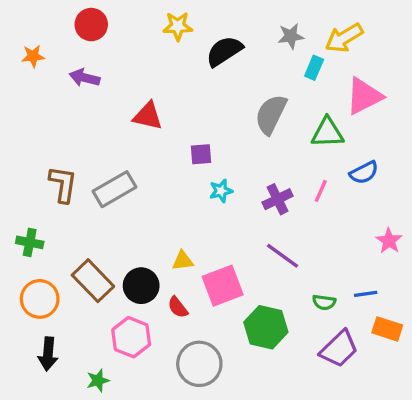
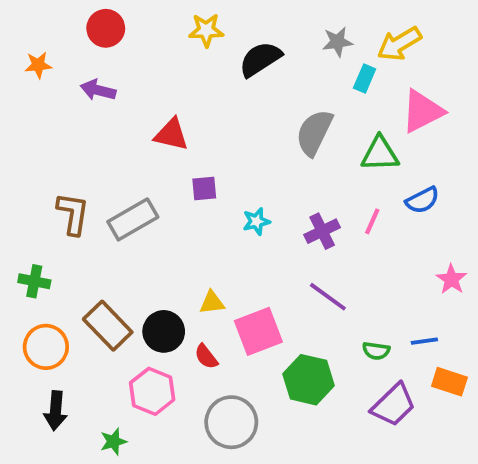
purple square: (201, 154) -> (204, 189), moved

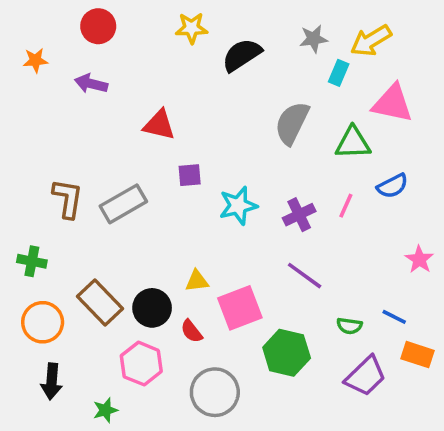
pink triangle: (422, 111) -> (392, 103), turned 39
cyan star: (256, 221) -> (238, 206), size x1.5
blue line: (424, 341) -> (394, 317), turned 35

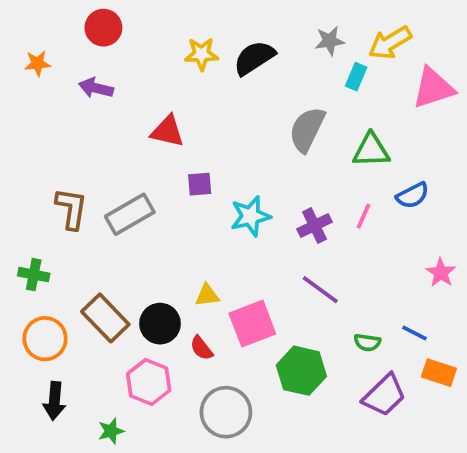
yellow star: (192, 28) -> (201, 54), moved
pink triangle: (392, 103) -> (433, 88), moved, turned -30

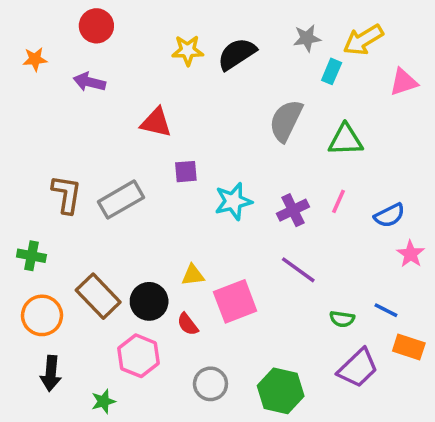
pink triangle: (433, 88) -> (404, 82), size x0.7
blue semicircle: (413, 195) -> (389, 215), moved
green hexagon: (301, 371) -> (281, 391), moved
gray circle: (226, 412) -> (210, 384), size x0.7

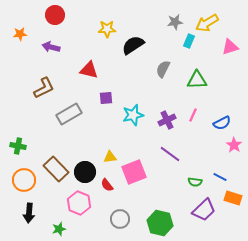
black semicircle: (237, 54) -> (133, 45), moved
gray semicircle: (286, 121) -> (163, 69), size x0.7
brown L-shape: (67, 194) -> (44, 88), moved, turned 55

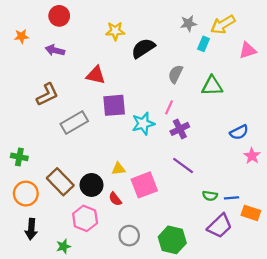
purple square: (106, 98) -> (114, 105), size x1.6
pink line: (193, 115) -> (169, 107), moved
blue line: (220, 177) -> (232, 198), moved, turned -32

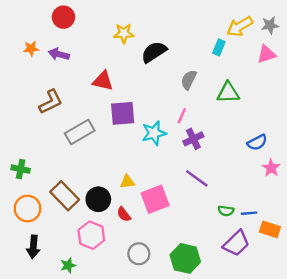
gray star: (188, 23) -> (270, 25), moved
orange star: (21, 36) -> (31, 48), moved

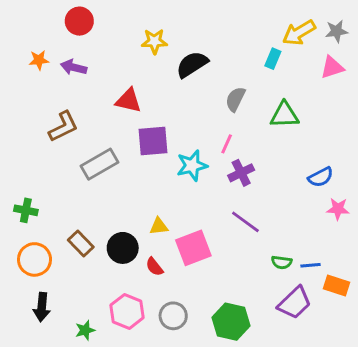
pink star: (271, 168) -> (338, 209), turned -30
brown rectangle: (65, 196) -> (81, 244), size x0.7
pink hexagon: (91, 235) -> (127, 311), moved

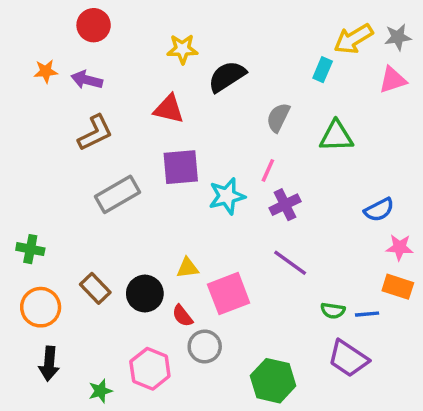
red triangle: (128, 101) -> (169, 109), moved
brown L-shape: (63, 127) -> (95, 133), moved
orange rectangle: (336, 285) -> (398, 287), moved
purple trapezoid: (295, 303) -> (348, 358), turned 78
gray circle: (173, 316) -> (205, 347), moved

